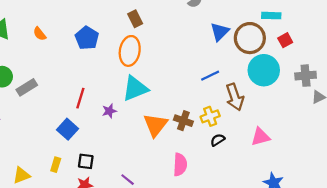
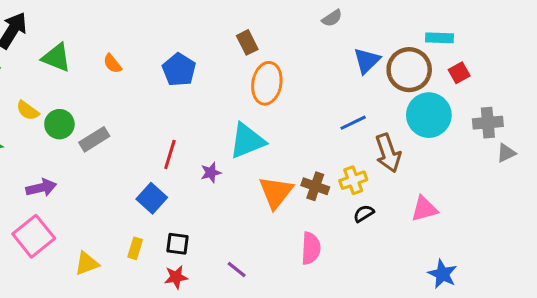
orange ellipse: (130, 51) -> (267, 83), moved

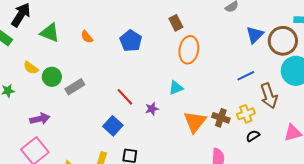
cyan triangle: (247, 141) -> (176, 88), size x0.6
red line: (170, 154) -> (125, 97), turned -60

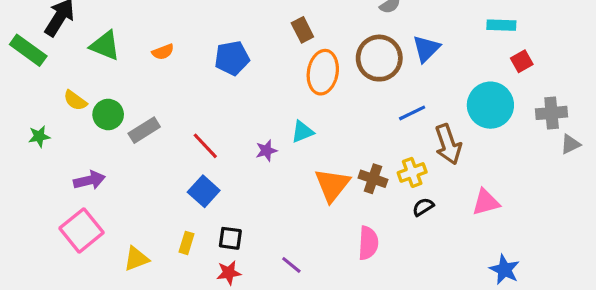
orange semicircle: (87, 37) -> (163, 52), turned -72
blue pentagon: (131, 41) -> (232, 58), turned 30
brown circle: (283, 41) -> (379, 58), moved
red line: (125, 97) -> (205, 146), moved
purple star: (152, 109) -> (266, 151), moved

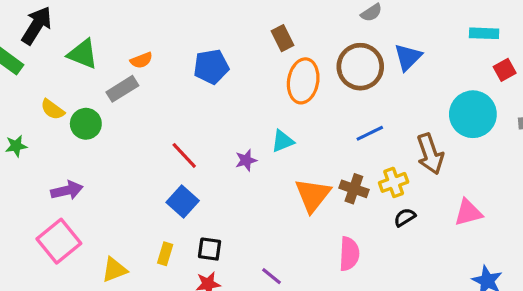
blue line: (412, 113) -> (370, 133), moved
gray rectangle: (144, 130) -> (122, 89), moved

